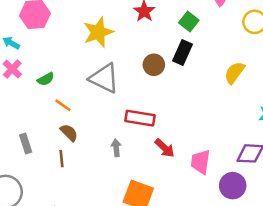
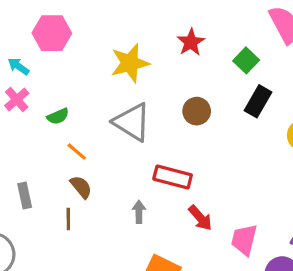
black rectangle: (182, 53) -> (258, 101), moved

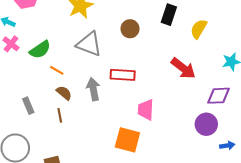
green semicircle: (58, 116) -> (40, 50), size x1.5
gray arrow: (139, 212) -> (93, 89), moved, size x1.5
red arrow: (200, 218) -> (183, 68), moved, size x1.4
pink trapezoid: (244, 240) -> (146, 110), moved

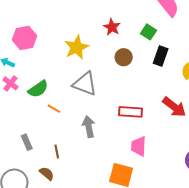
brown circle: (130, 29) -> (124, 57), moved
red rectangle: (123, 75) -> (130, 112), moved
brown semicircle: (64, 93) -> (47, 174), moved

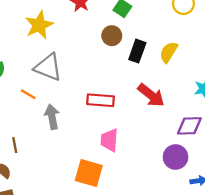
black rectangle: (161, 56) -> (137, 51), moved
brown circle: (124, 57) -> (112, 36), moved
orange line: (54, 109) -> (28, 94), moved

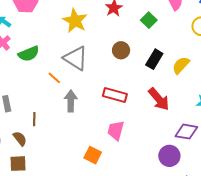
yellow star: (39, 25) -> (75, 21), turned -30
brown circle: (112, 36) -> (121, 50), moved
orange square: (89, 173) -> (93, 155), size x0.7

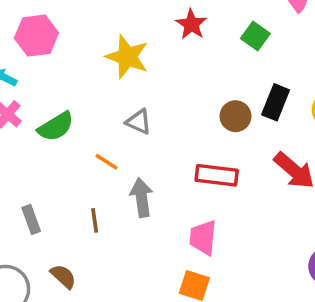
brown circle: (121, 50) -> (235, 116), moved
gray triangle: (76, 58) -> (139, 122), size x0.6
brown line: (34, 119) -> (95, 220), moved
pink trapezoid: (116, 130) -> (203, 237), moved

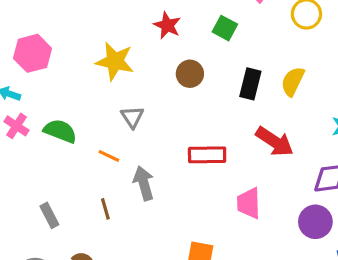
brown circle: (235, 116) -> (190, 74), moved
gray triangle: (139, 122) -> (132, 117), turned 40
green semicircle: (56, 127) -> (60, 131), turned -120
pink trapezoid: (203, 237) -> (249, 203), moved

